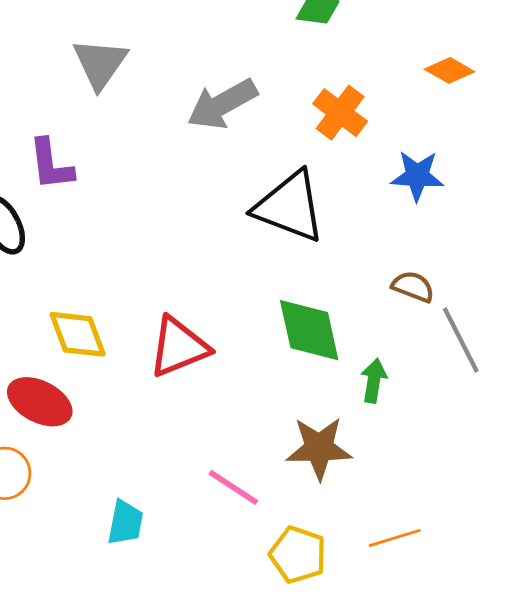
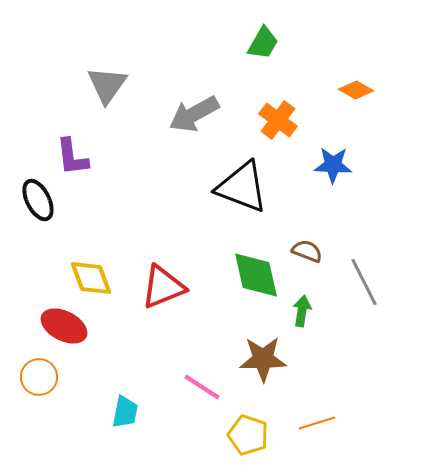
brown semicircle: (413, 287) -> (307, 251), moved

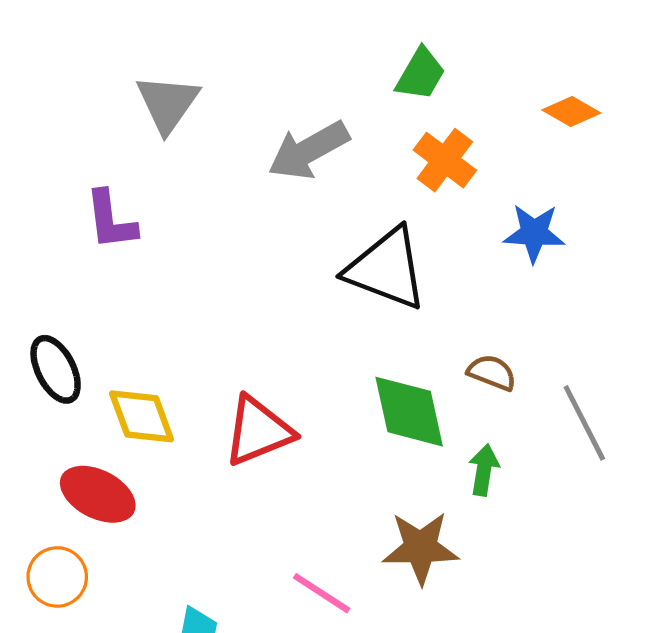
green trapezoid: (263, 43) -> (421, 74), moved
black ellipse: (38, 200) -> (56, 369), moved

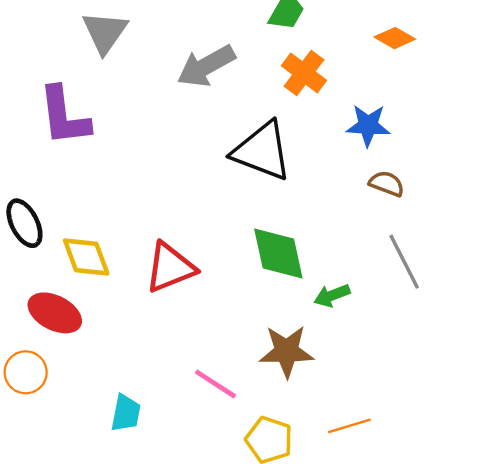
purple L-shape: (111, 220) -> (64, 116), size x1.4
brown semicircle: (492, 373) -> (387, 184), moved
green arrow: (484, 470) -> (332, 295), turned -120

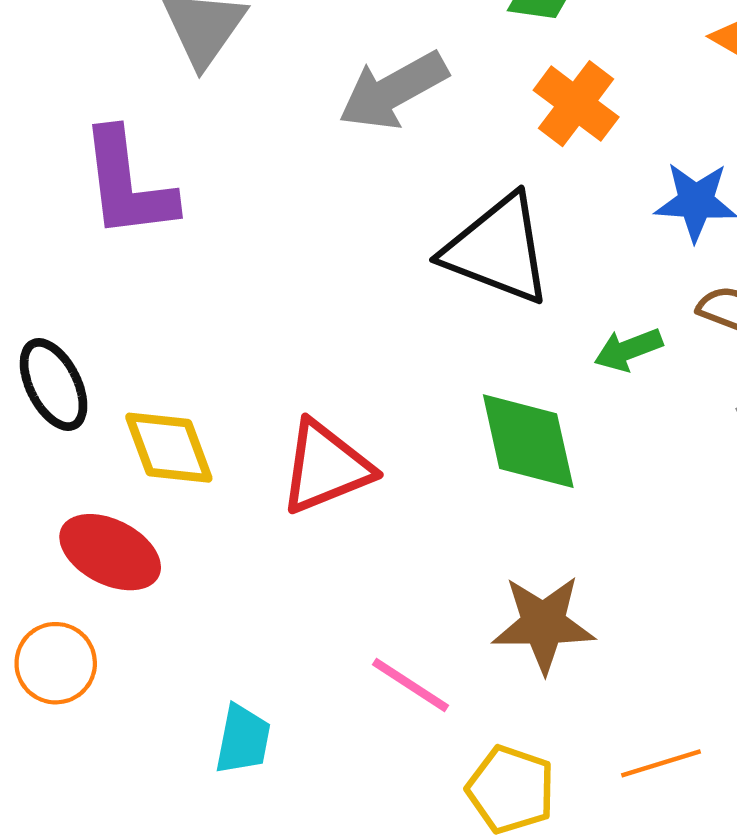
green arrow: (332, 295) -> (628, 350), moved

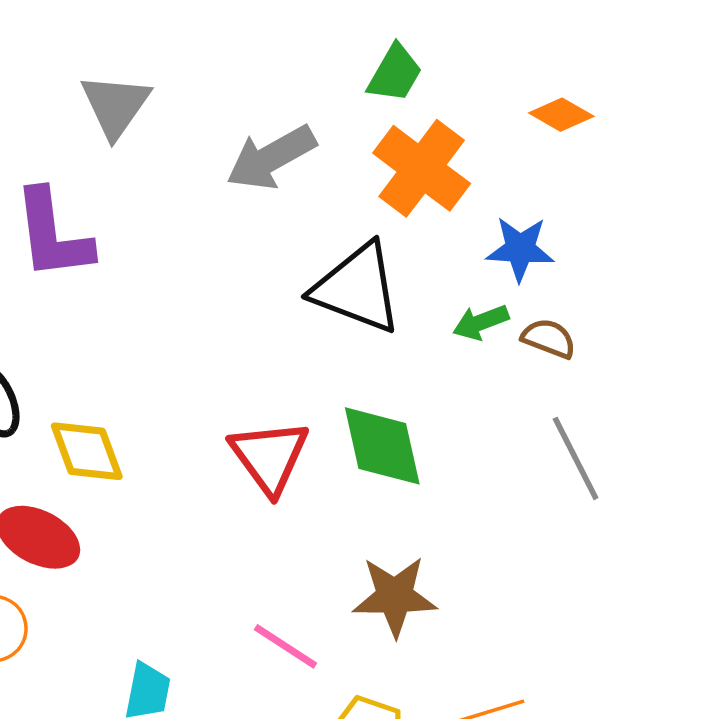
orange cross: (576, 104) -> (422, 168), size x1.4
green arrow: (628, 350) -> (481, 322), moved
red triangle: (326, 467) -> (269, 457), moved, turned -44

